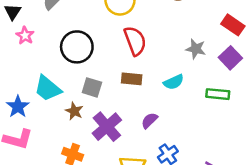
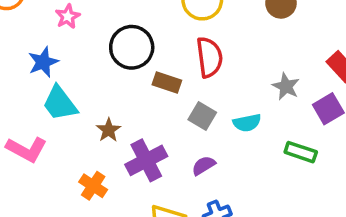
brown rectangle: (132, 79) -> (167, 82), moved
gray square: (92, 87) -> (202, 116), moved
cyan trapezoid: (48, 88) -> (60, 103), moved
blue star: (18, 107) -> (43, 62), moved

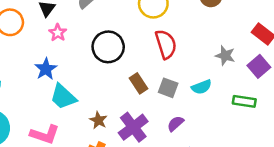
brown rectangle: (167, 82) -> (139, 83), moved, turned 48
brown star: (109, 130) -> (98, 120), moved

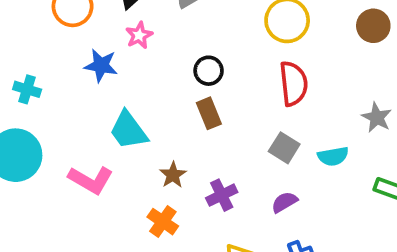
black circle: (108, 47) -> (209, 71), size x0.6
blue star: (46, 69) -> (101, 65), moved, turned 30
brown rectangle: (139, 83) -> (209, 113), moved
purple cross: (133, 127) -> (222, 195), size x0.7

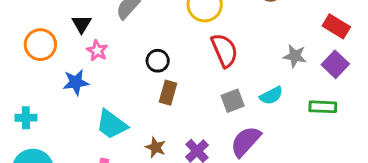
brown rectangle: (209, 113) -> (168, 93), turned 55
gray square: (284, 148) -> (233, 101), turned -35
purple semicircle: (284, 202) -> (246, 141), size x1.6

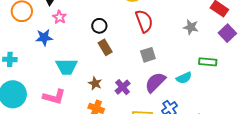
purple square: (335, 64) -> (227, 33), moved
brown rectangle: (168, 93) -> (105, 47), turned -49
cyan semicircle: (271, 96) -> (184, 78), moved
cyan trapezoid: (112, 124) -> (67, 67), turned -40

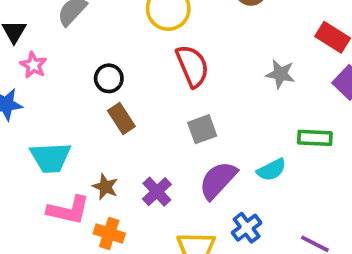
pink L-shape: (54, 97) -> (68, 210), moved

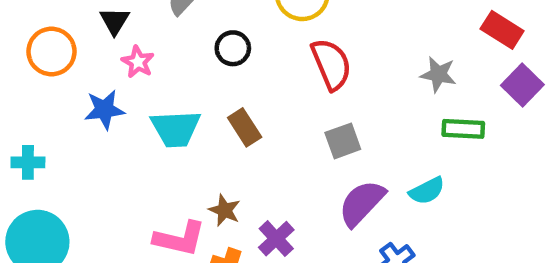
black circle: (109, 78) -> (233, 48), moved
green rectangle: (315, 138) -> (463, 129), moved
cyan trapezoid: (51, 158) -> (176, 129), moved
purple cross: (157, 192) -> (276, 239), moved

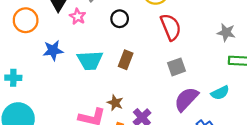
pink star: (138, 62) -> (78, 17), moved
brown rectangle: (245, 127) -> (126, 60), turned 54

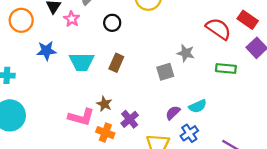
red semicircle: (171, 27) -> (218, 29), moved, turned -35
gray star: (226, 32) -> (186, 53), moved
cyan semicircle: (220, 93) -> (198, 106), moved
purple semicircle: (186, 99) -> (173, 113), moved, size x0.6

